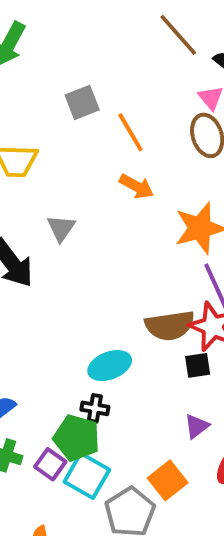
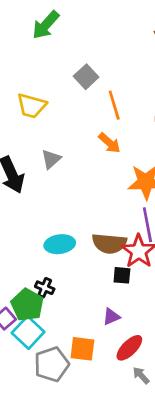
gray square: (82, 102) -> (86, 77), turned -35
cyan ellipse: (110, 366) -> (60, 244), moved
orange square: (168, 480) -> (82, 349), turned 32

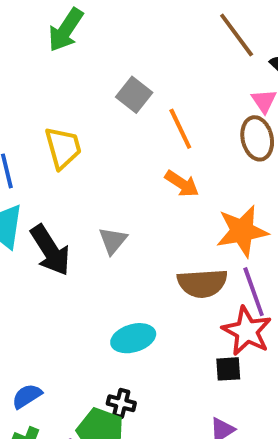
yellow trapezoid: (32, 106) -> (63, 148), turned -112
gray triangle: (51, 159) -> (113, 241), moved
brown semicircle: (109, 243) -> (202, 283), moved

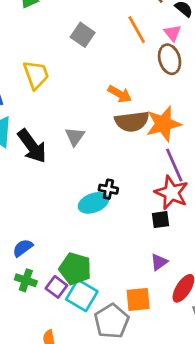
orange line: (180, 129) -> (137, 30), moved
brown semicircle: (202, 283) -> (132, 121), moved
black cross: (121, 403) -> (108, 189), moved

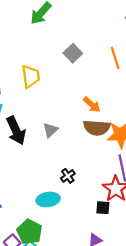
black cross: (108, 189) -> (68, 176), turned 32
cyan ellipse: (93, 203) -> (48, 199), moved

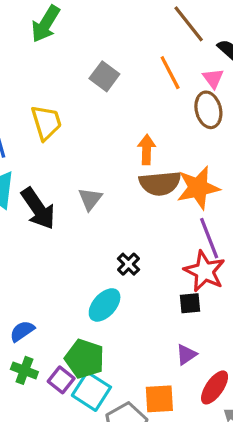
orange arrow: (92, 105) -> (147, 150), turned -120
cyan ellipse: (48, 199) -> (105, 305), turned -30

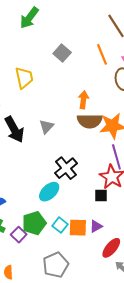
black cross: (128, 264) -> (66, 168), size x1.6
green pentagon: (85, 359) -> (34, 223), turned 30
cyan square: (91, 391) -> (60, 225), moved, size x0.7
orange square: (159, 399) -> (78, 228), moved

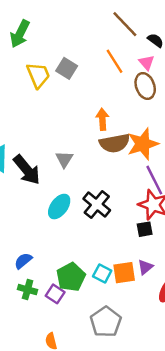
yellow trapezoid: (24, 78) -> (38, 75), moved
cyan ellipse: (49, 192) -> (59, 207), moved

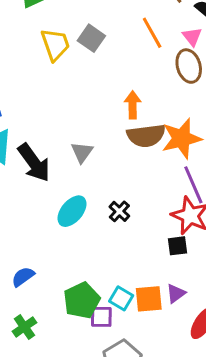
black cross: (97, 205) -> (119, 211), size x0.6
green cross: (28, 290) -> (24, 327), moved, turned 36
purple square: (55, 294) -> (101, 317), moved, turned -36

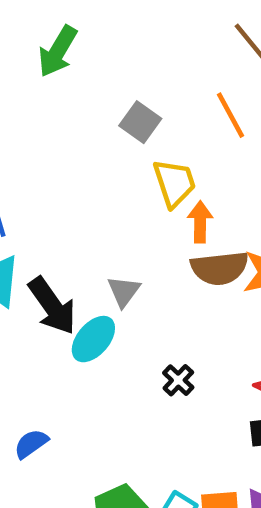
yellow trapezoid: (55, 45) -> (174, 183), moved
cyan ellipse: (72, 211) -> (93, 339), moved
blue semicircle: (23, 277) -> (31, 444), moved

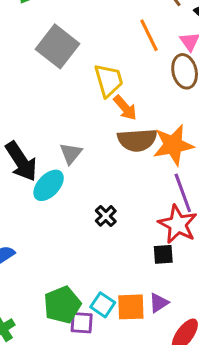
gray square: (140, 122) -> (57, 46), moved, size x1.5
orange arrow: (200, 222) -> (125, 108), turned 136

